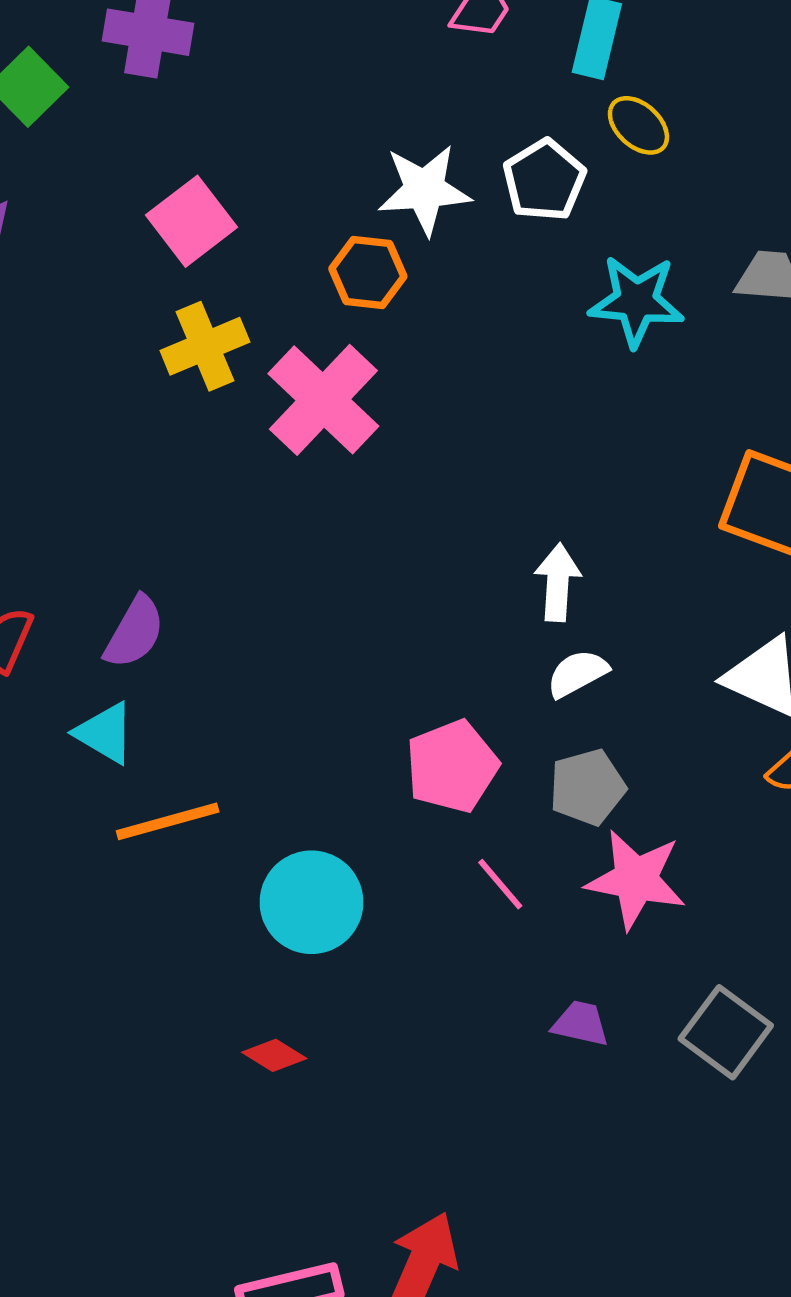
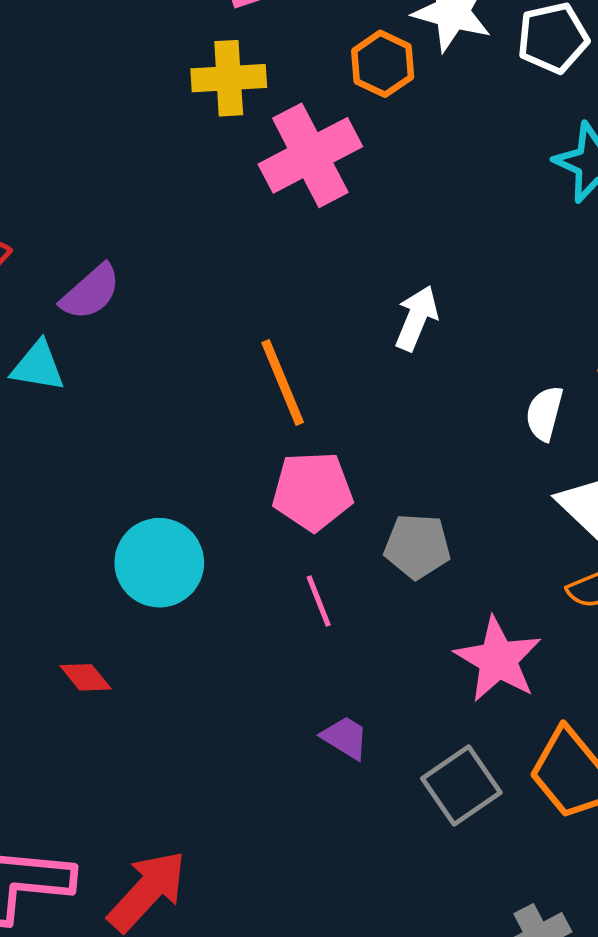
white arrow: (558, 582) -> (417, 318), moved
white semicircle: (577, 673) -> (544, 413), moved, turned -66
cyan triangle: (105, 733) -> (38, 366), turned -40
orange line: (168, 821) -> (283, 383), moved, turned 64
pink star: (636, 879) -> (498, 660), moved

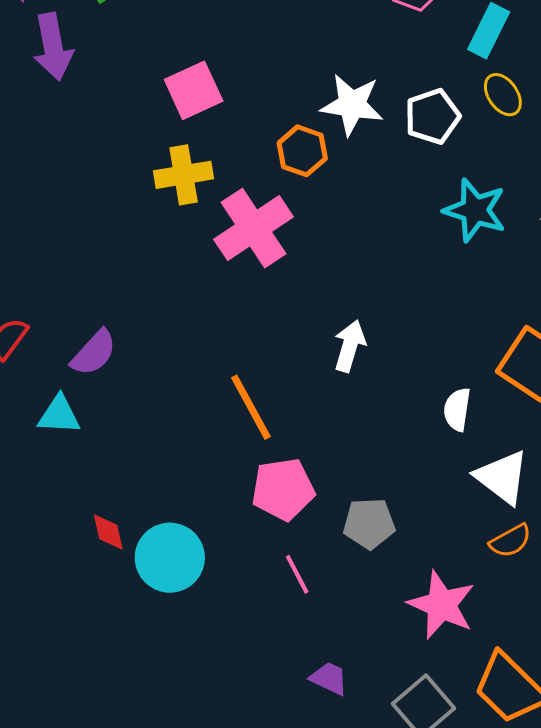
red diamond: (86, 677) -> (108, 532), moved, turned 33

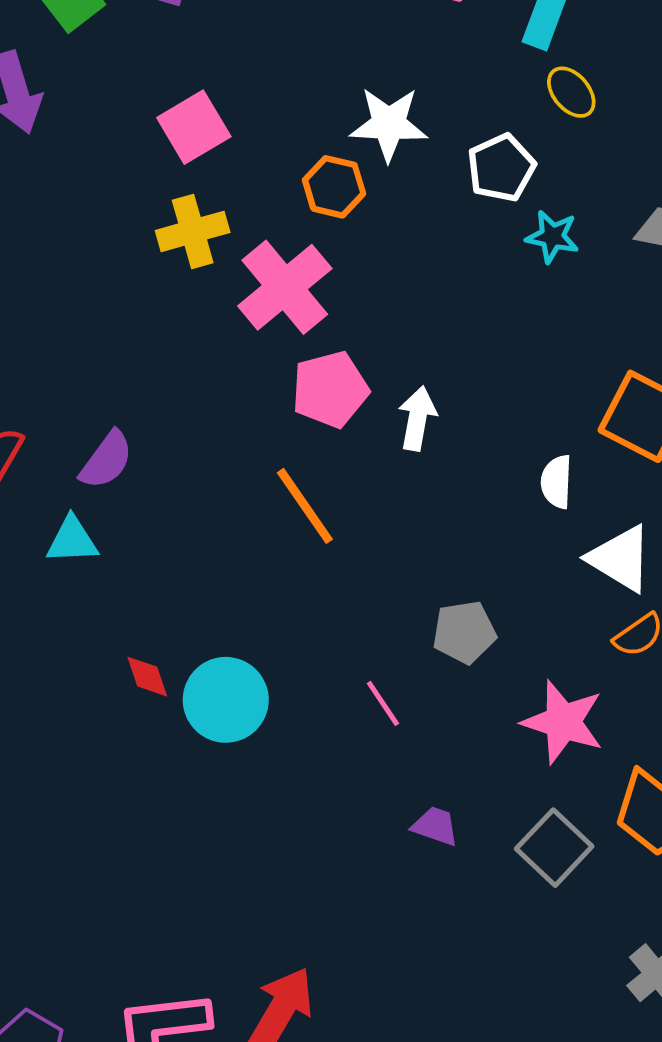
white pentagon: (432, 116) -> (501, 168), moved
cyan star: (475, 210) -> (552, 237), size x0.7
pink pentagon: (283, 489) -> (330, 389), moved

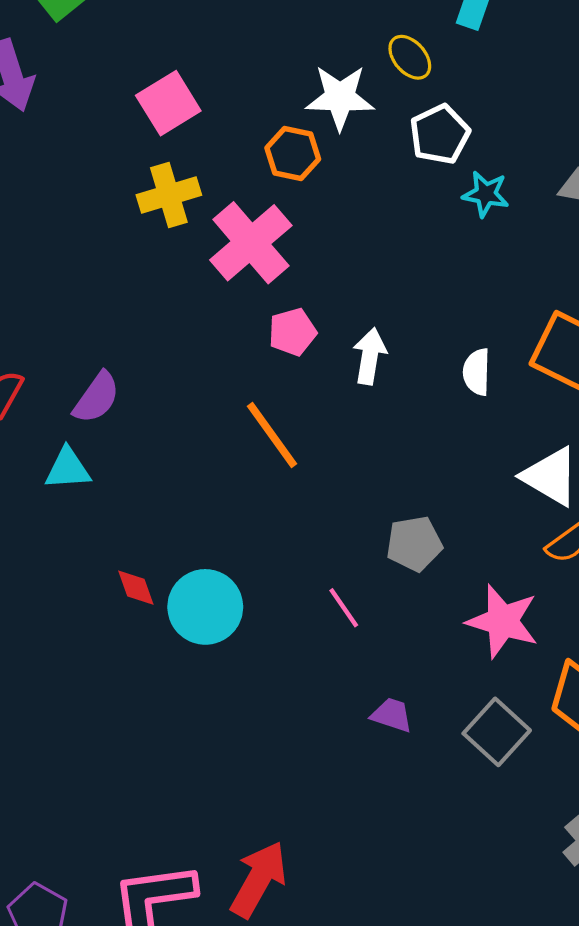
yellow ellipse: (571, 92) -> (410, 57), moved
pink pentagon: (330, 389) -> (292, 332), size x0.7
white semicircle: (557, 482) -> (477, 372), moved

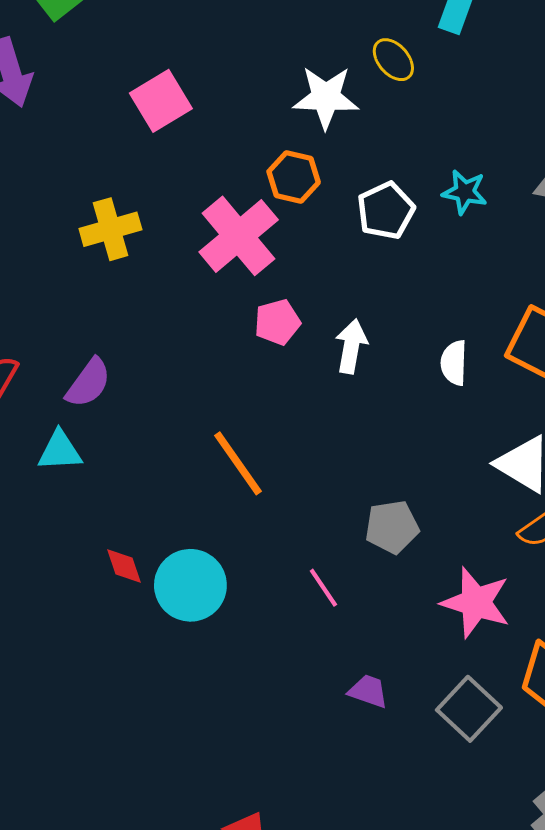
white pentagon: (440, 134) -> (386, 211), moved
orange hexagon: (293, 153) -> (294, 177), moved
yellow cross: (169, 195) -> (110, 229), moved
orange line: (272, 435) -> (238, 463), moved

